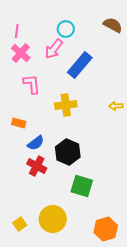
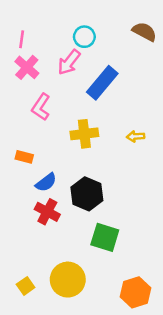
pink L-shape: (32, 84) -> (41, 107), turned -140
yellow arrow: (116, 106) -> (135, 136), moved

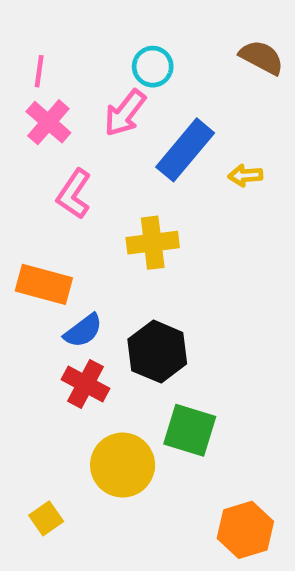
yellow arrow: (135, 136) -> (245, 175), moved
orange rectangle: (24, 157) -> (44, 284), size x1.6
yellow circle: (68, 280) -> (123, 465), moved

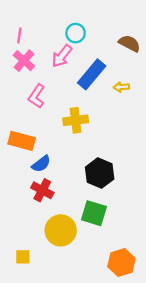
brown semicircle: (262, 57) -> (129, 43), moved
black hexagon: (157, 352) -> (100, 173), moved
yellow square: (46, 518) -> (23, 257), turned 35

